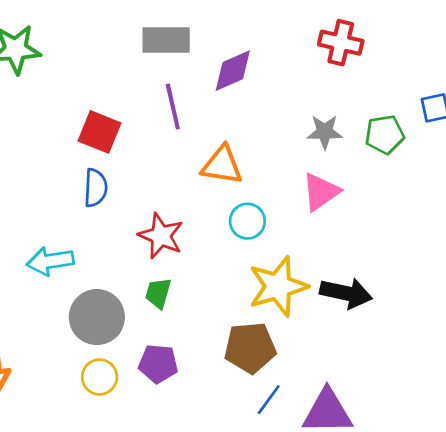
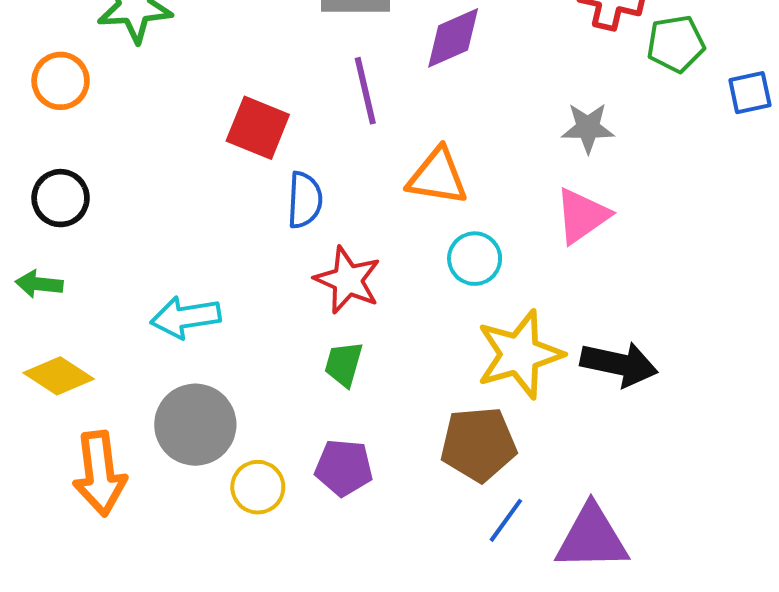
green pentagon: (385, 135) -> (676, 44), moved
blue semicircle: (96, 188) -> (305, 200), moved
gray circle: (97, 317) -> (195, 425), moved

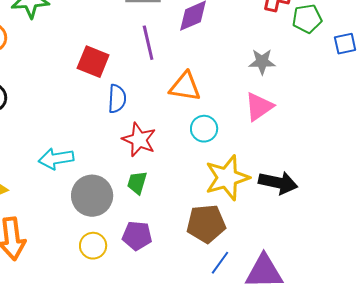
gray circle: (195, 425) -> (92, 196), moved

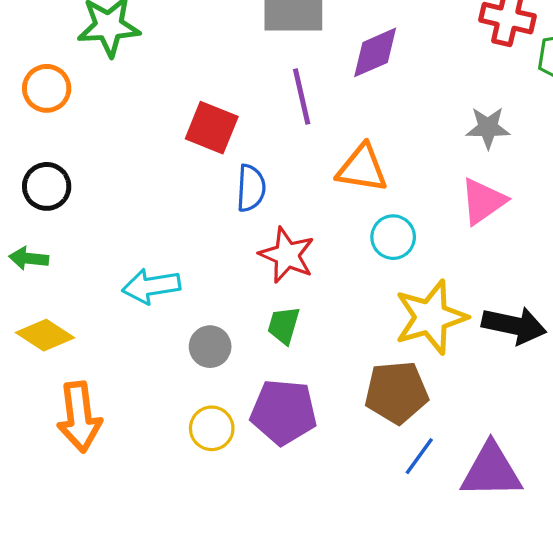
gray circle: (92, 196) -> (210, 347), size x0.6
purple pentagon: (137, 236) -> (284, 412), size x1.4

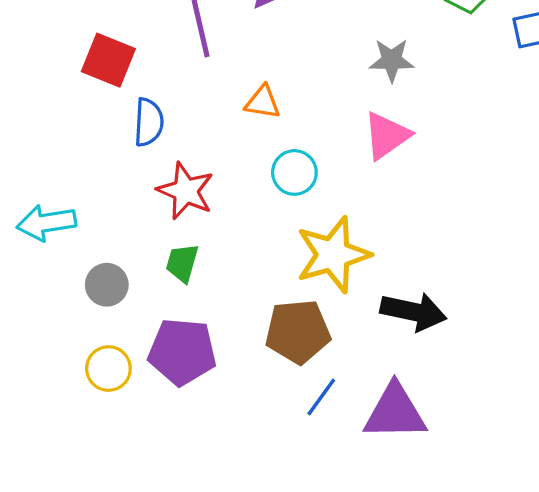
orange triangle: (362, 168) -> (263, 102), size x0.7
black arrow: (514, 325) -> (413, 312), moved

